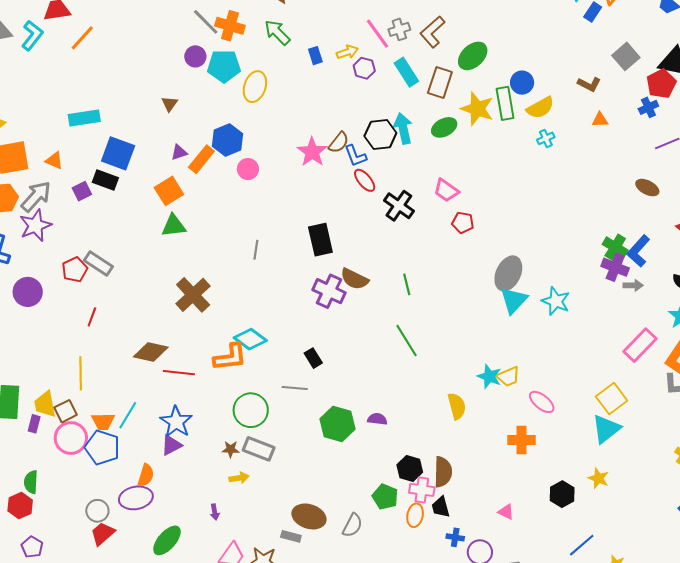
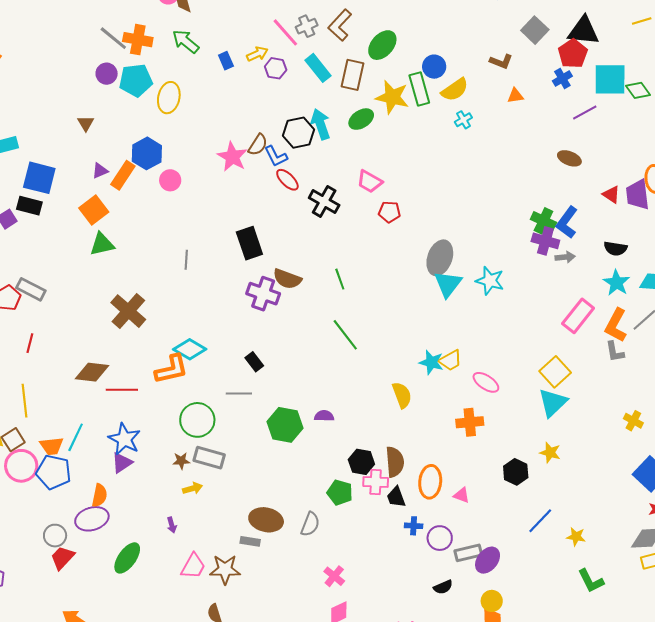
orange ellipse: (415, 515) -> (430, 482), moved, size x1.4

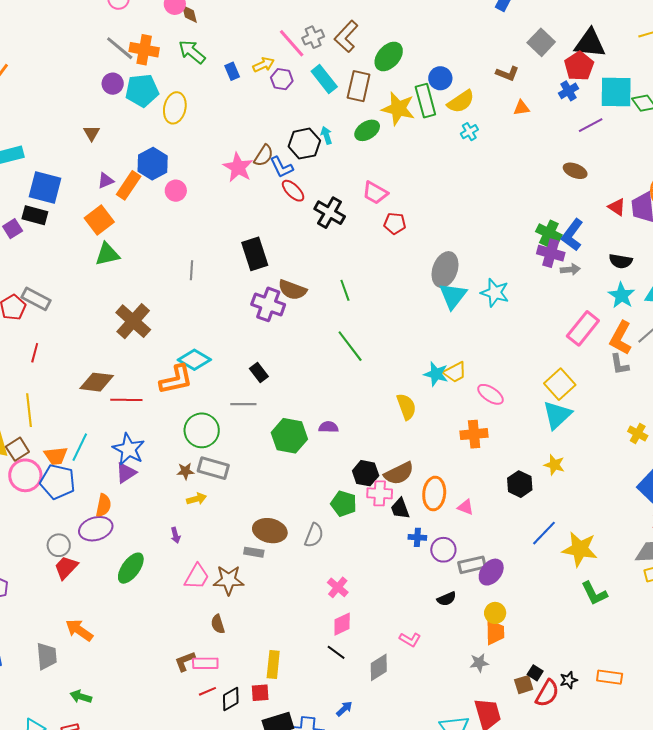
cyan arrow: (320, 124) -> (326, 135), size x0.6
brown semicircle: (395, 462) -> (399, 473), turned 68
yellow star: (576, 537) -> (580, 549), size x1.8

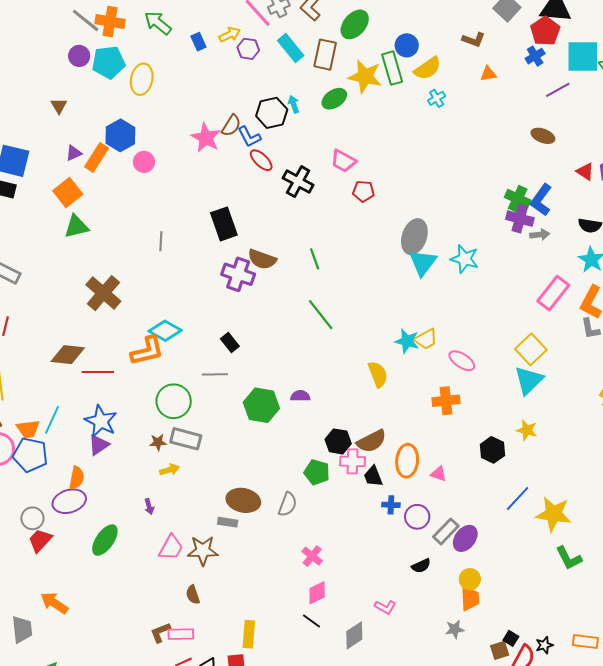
gray rectangle: (472, 565) -> (446, 531), turned -32

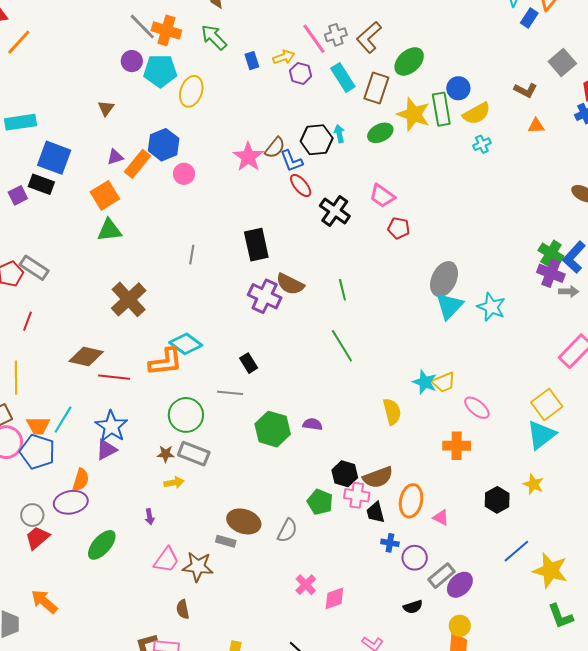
pink diamond: (317, 593) -> (334, 598), moved

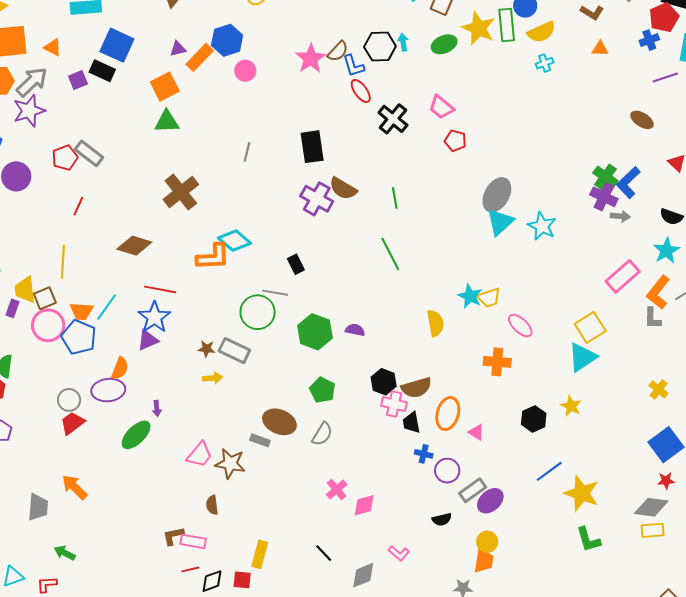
red line: (114, 377) -> (160, 289), moved
green circle: (186, 415) -> (258, 312), moved
green pentagon: (320, 502) -> (322, 390), moved
purple arrow: (150, 517) -> (157, 408), moved

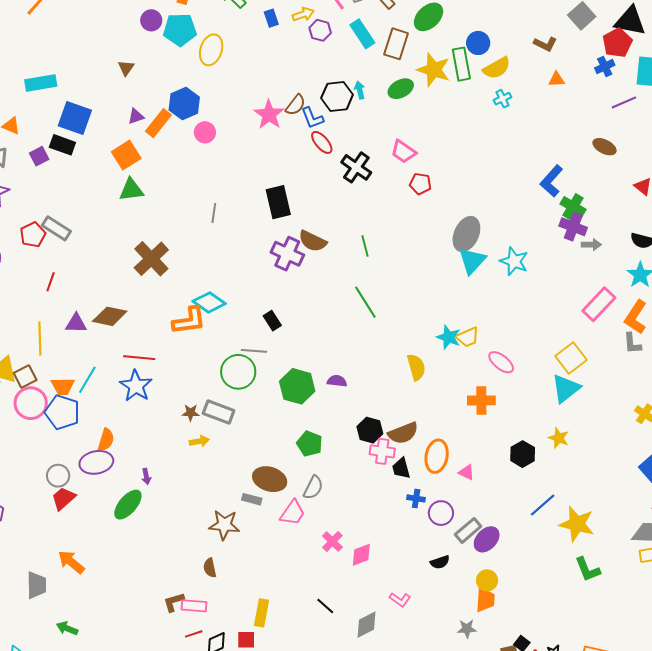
blue L-shape: (628, 182) -> (551, 181), moved
purple triangle: (148, 340) -> (76, 323), moved, turned 30
pink trapezoid: (200, 455) -> (293, 513), moved

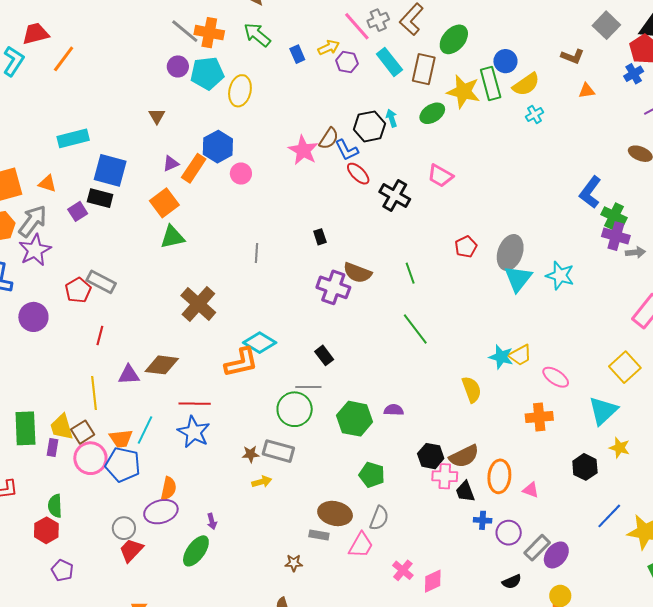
red pentagon: (420, 184) -> (466, 247), moved, turned -30
black rectangle: (278, 202) -> (320, 237), size x0.5
cyan triangle: (566, 388) -> (603, 411), moved
brown star: (224, 525) -> (294, 563), size x0.6

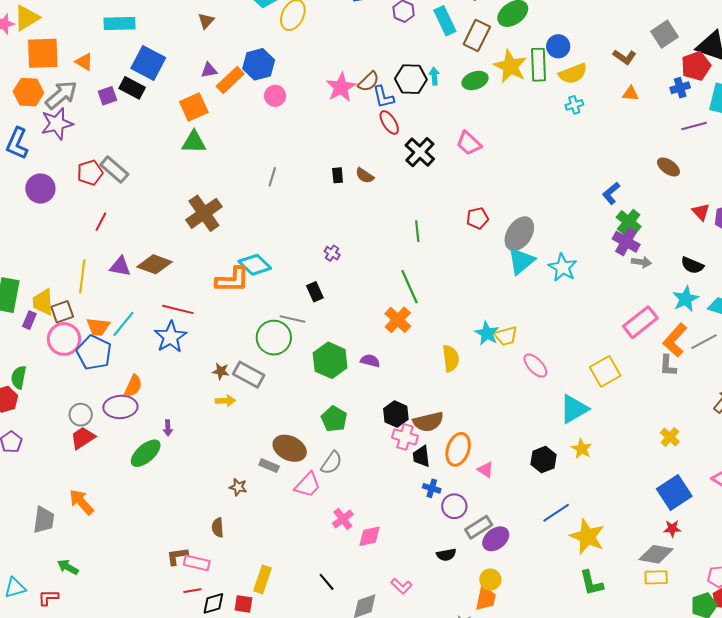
blue L-shape: (590, 192) -> (611, 193), size x0.7
brown semicircle: (357, 273) -> (365, 176), moved, size x0.7
purple cross: (333, 287) -> (332, 253), moved, size x0.5
orange cross: (539, 417) -> (398, 320), moved, turned 36

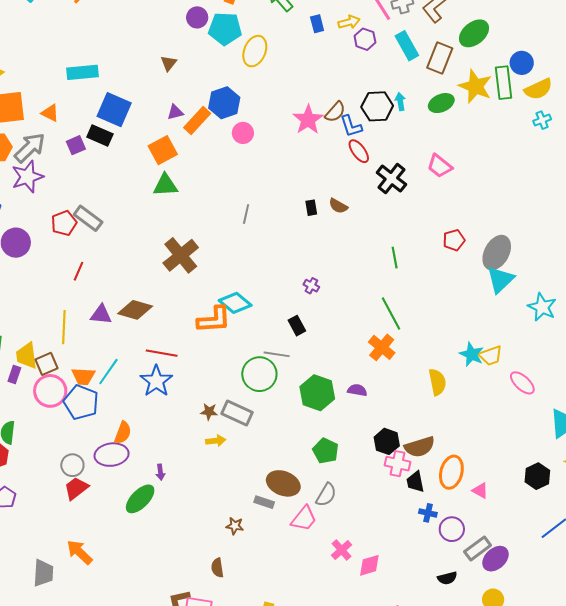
cyan star: (563, 267) -> (542, 307), moved

